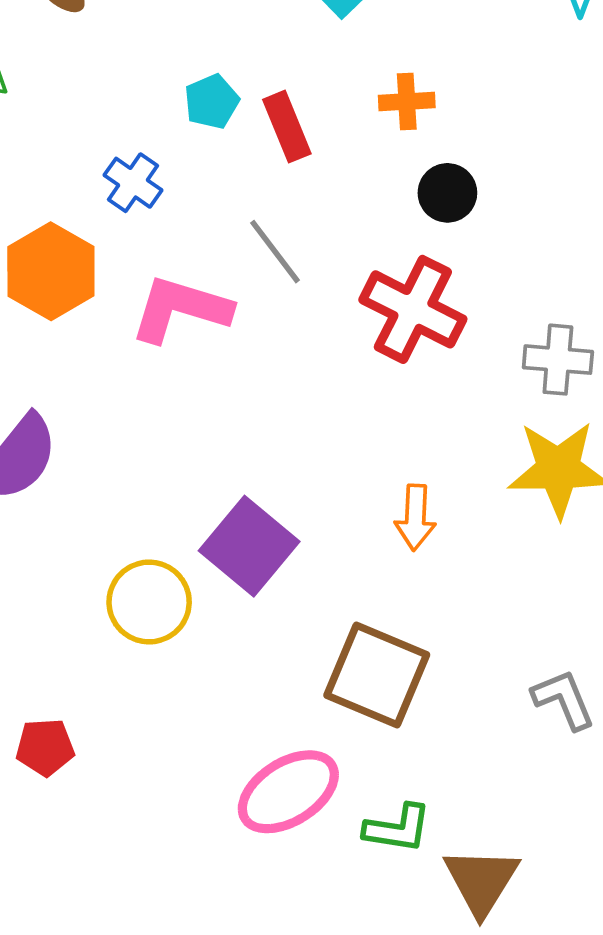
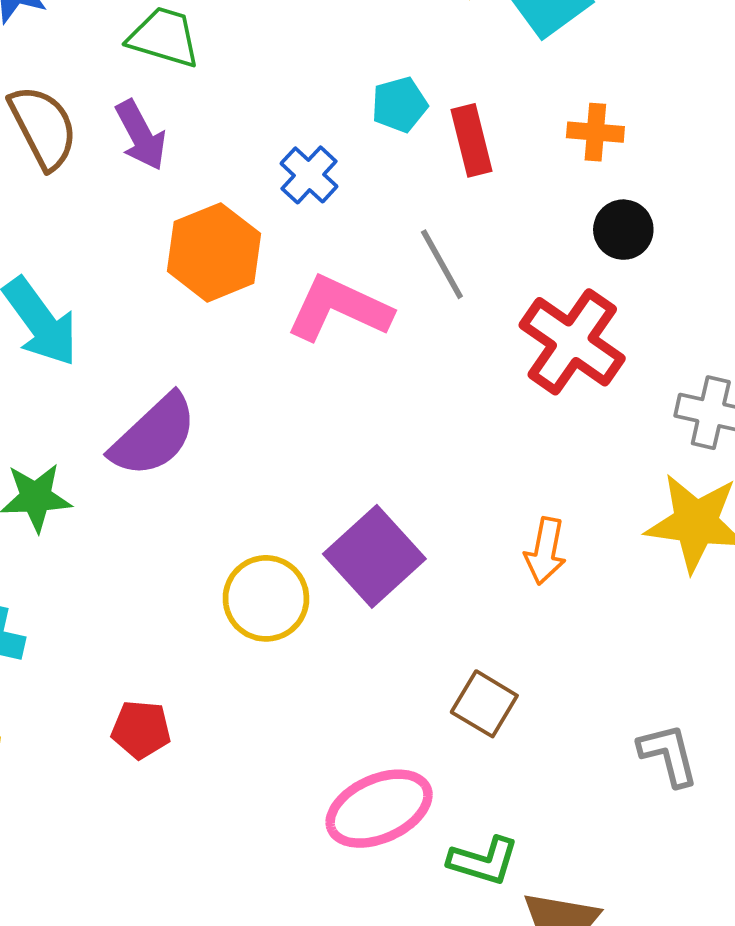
brown square: (377, 675) -> (484, 704), size x0.6

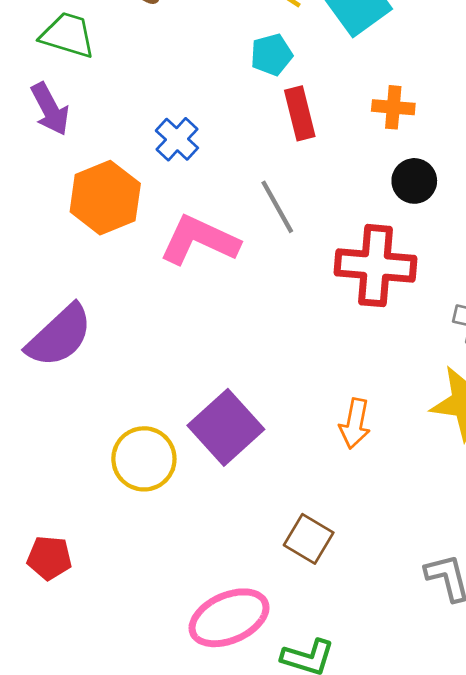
cyan pentagon: (399, 105) -> (271, 55), moved
red cross: (572, 342) -> (375, 266), turned -30

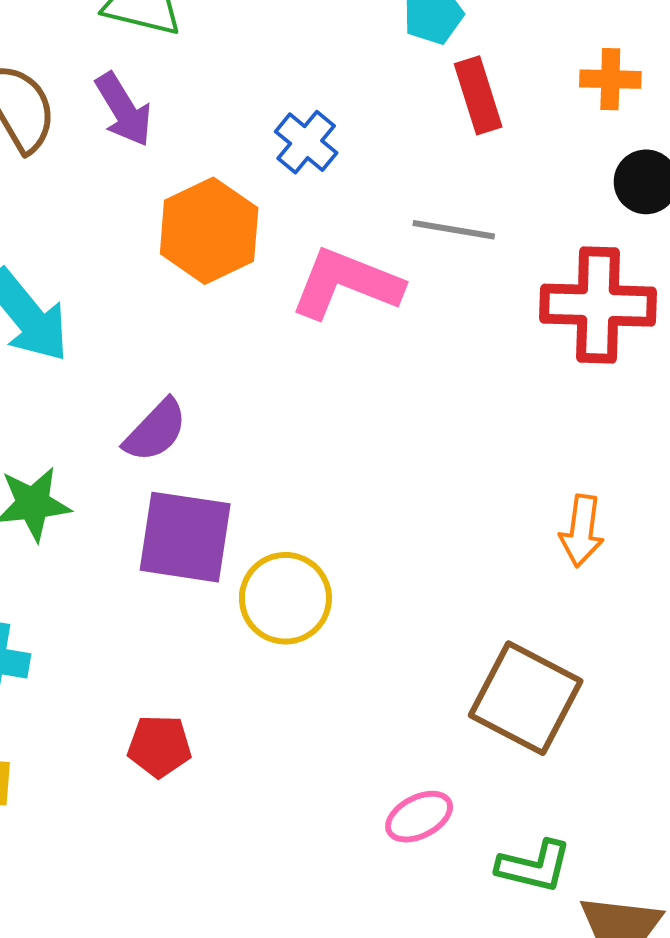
gray line: (277, 207) -> (454, 230), turned -48
purple semicircle: (59, 336) -> (156, 431), size x0.7
purple square: (226, 427) -> (185, 537), moved, turned -36
brown square: (309, 539) -> (526, 698), size x1.6
pink ellipse: (229, 618) -> (419, 817), size x0.6

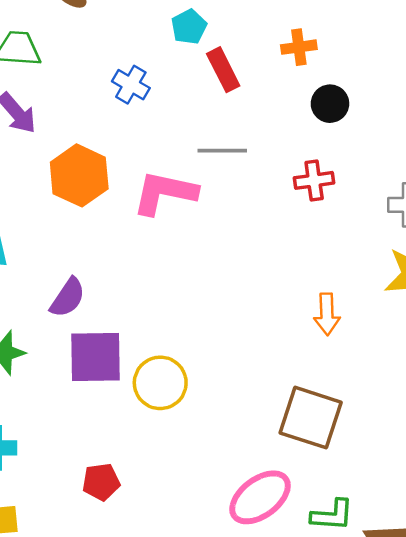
blue cross: (306, 142) -> (131, 85), moved
red cross: (598, 305) -> (314, 180), size x0.6
pink ellipse: (419, 817) -> (260, 497), size x1.6

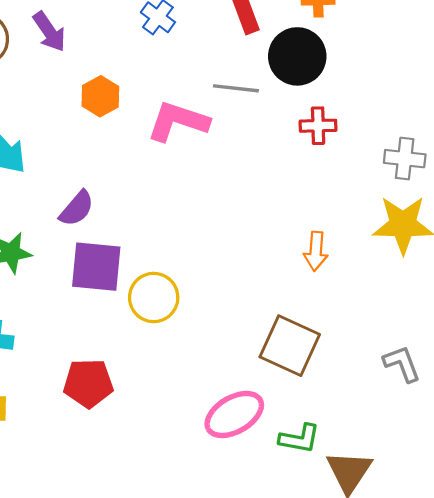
black circle: (330, 104) -> (297, 56), moved, size x1.6
orange hexagon: (79, 175) -> (100, 96), size x0.7
red pentagon: (101, 482) -> (88, 383), size x1.4

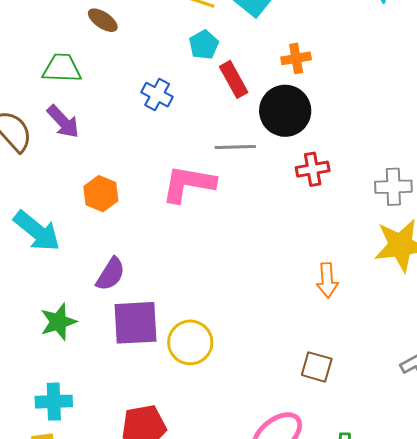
orange hexagon: (100, 96) -> (101, 194), moved
brown square: (290, 346) -> (317, 367), size x0.6

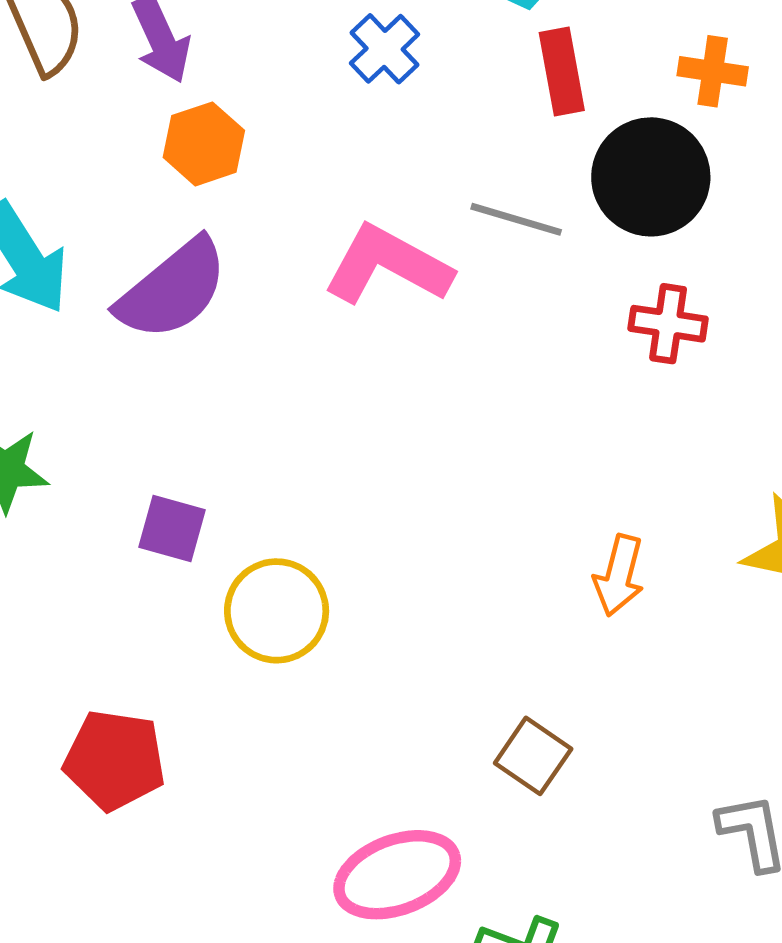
orange hexagon: (101, 194) -> (204, 144), moved
purple semicircle: (111, 274) -> (173, 289), moved, size x1.5
purple square: (135, 323) -> (172, 528), size x0.6

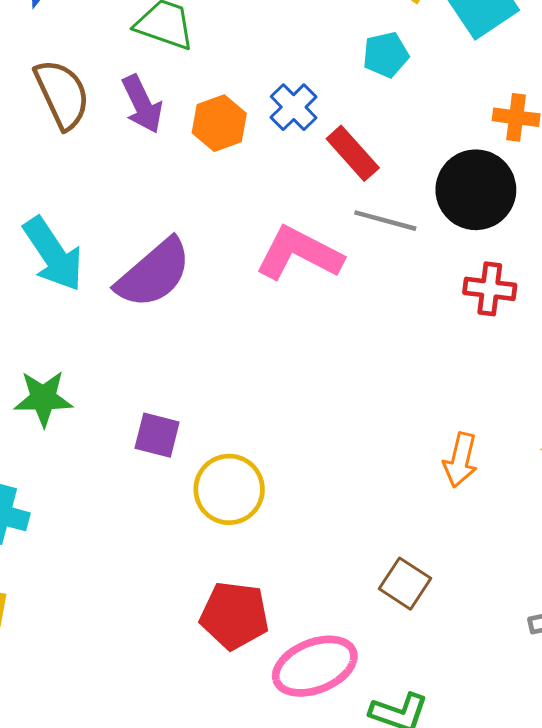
red rectangle: (562, 72) -> (353, 153), moved, turned -30
orange hexagon: (204, 144) -> (219, 123), moved
red pentagon: (115, 760) -> (234, 615), moved

